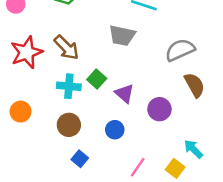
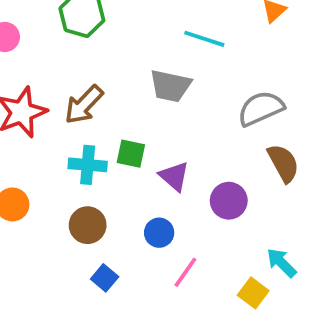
brown arrow: (66, 48) -> (84, 105), turned 88
green square: (97, 79) -> (131, 154), turned -30
pink line: (138, 167) -> (185, 272), moved

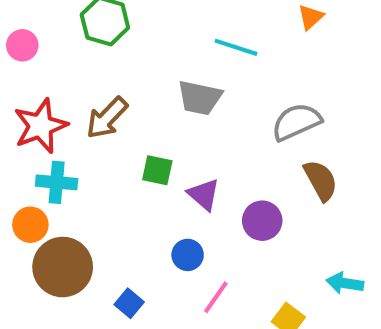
cyan cross: (88, 165) -> (57, 182), moved
brown circle: (88, 225) -> (63, 267), moved, size x1.5
cyan arrow: (281, 263) -> (345, 283), moved, turned -36

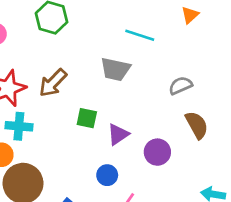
gray semicircle: (296, 122) -> (180, 86), size x0.7
purple triangle: (204, 194) -> (118, 134), turned 45

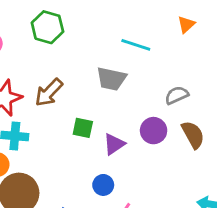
purple circle: (157, 152) -> (154, 131), moved

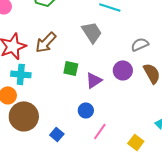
gray trapezoid: (111, 79) -> (92, 32), turned -135

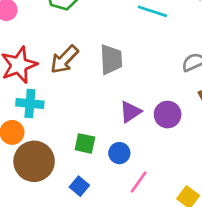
gray trapezoid: (92, 32) -> (111, 59), moved, turned 30
green square: (71, 68) -> (85, 143), moved
purple circle: (123, 70) -> (168, 115), moved

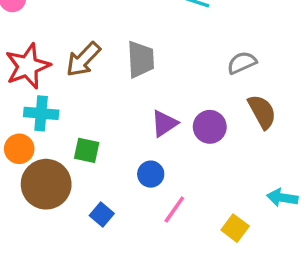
green square: (85, 143) -> (87, 150), moved

